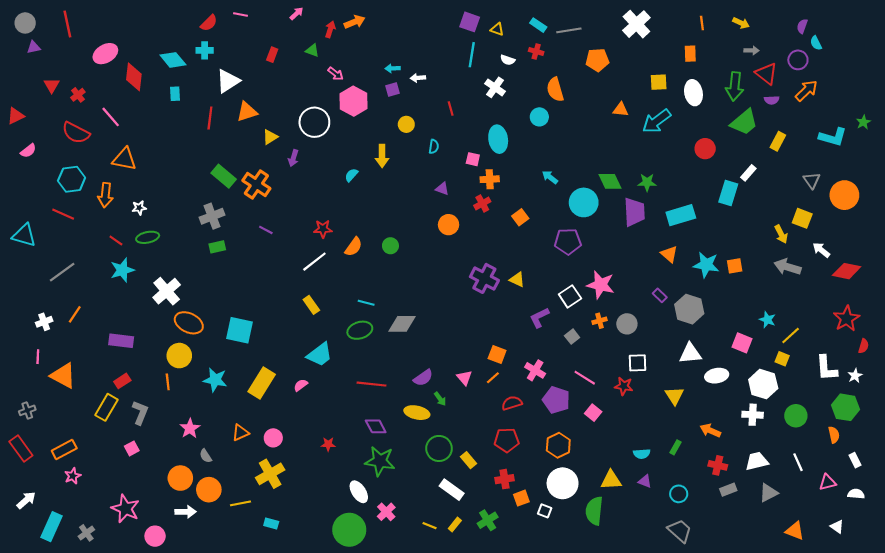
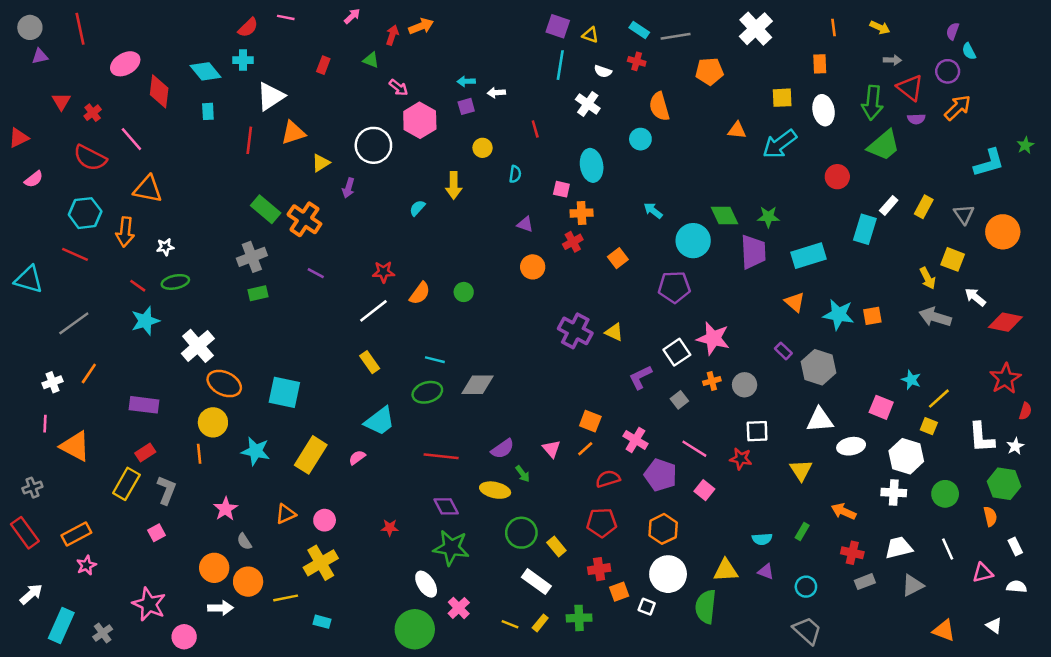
cyan L-shape: (833, 137) -> (989, 163), turned -32
yellow rectangle: (778, 141) -> (924, 207), moved
green cross: (488, 520) -> (579, 618), turned 30

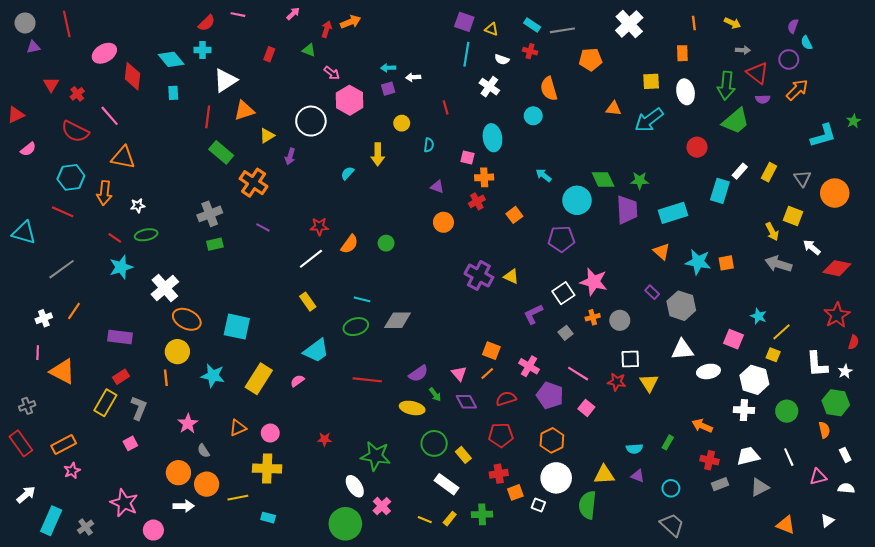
green rectangle: (266, 209) -> (221, 152), moved
yellow triangle: (801, 470) -> (649, 383), moved
purple diamond: (446, 506) -> (466, 402), moved
yellow cross: (321, 563) -> (267, 468), turned 32
white triangle: (994, 625) -> (827, 521), turned 48

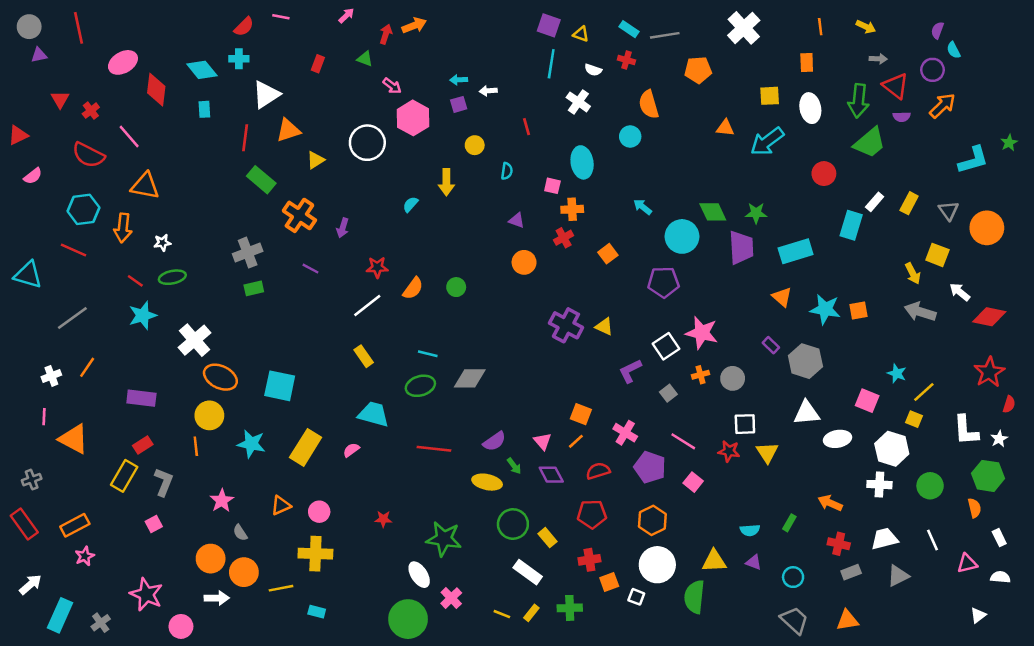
purple arrow: (290, 157) -> (343, 228), moved
cyan trapezoid: (316, 351) -> (373, 414), turned -128
orange triangle: (786, 525) -> (847, 620), moved, turned -30

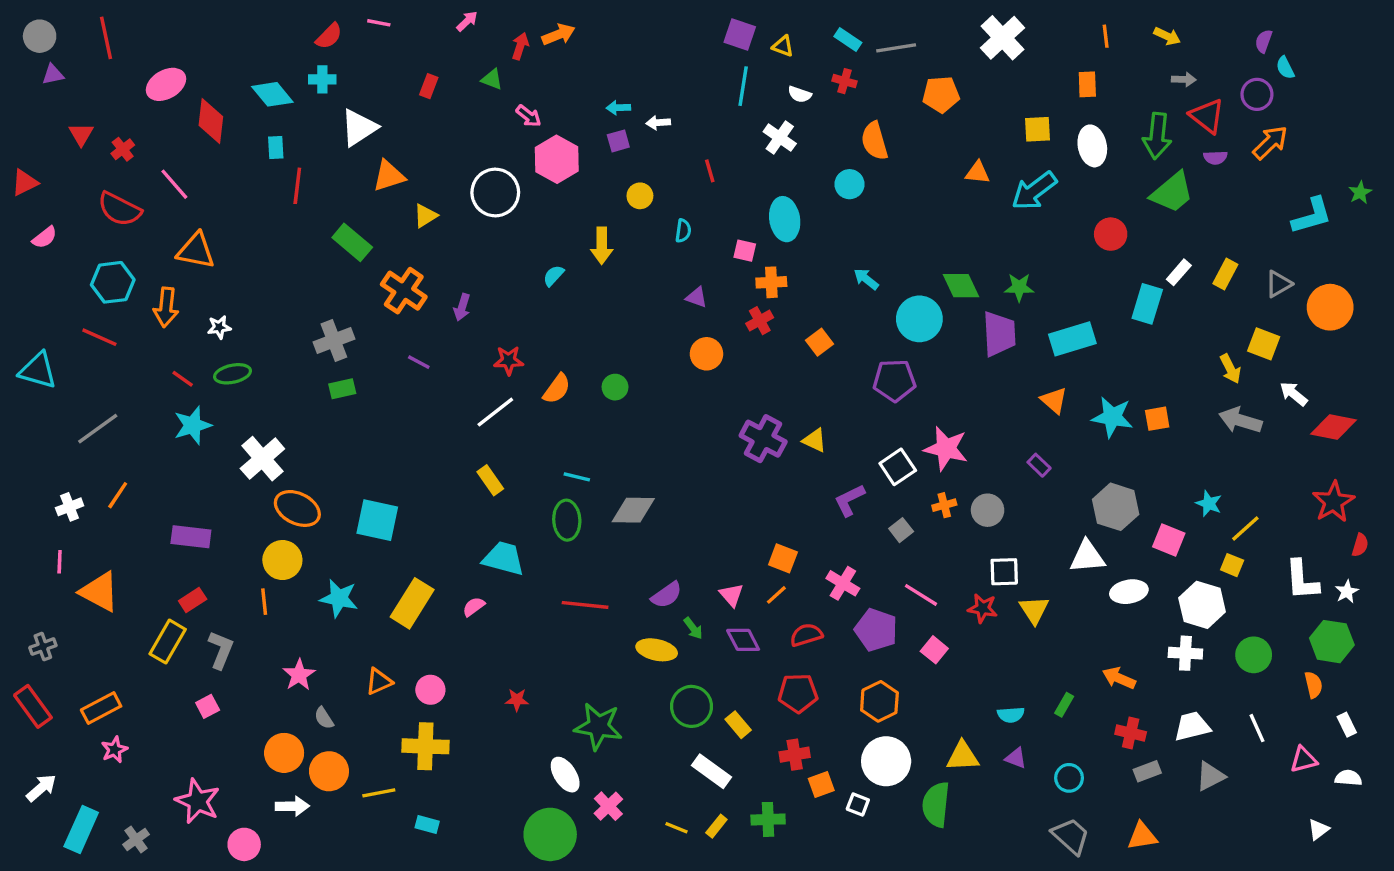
red line: (245, 138) -> (297, 186), moved
gray triangle: (949, 211) -> (1279, 284), turned 35
gray hexagon: (805, 361) -> (1116, 507), moved
green ellipse: (420, 386) -> (567, 520), turned -76

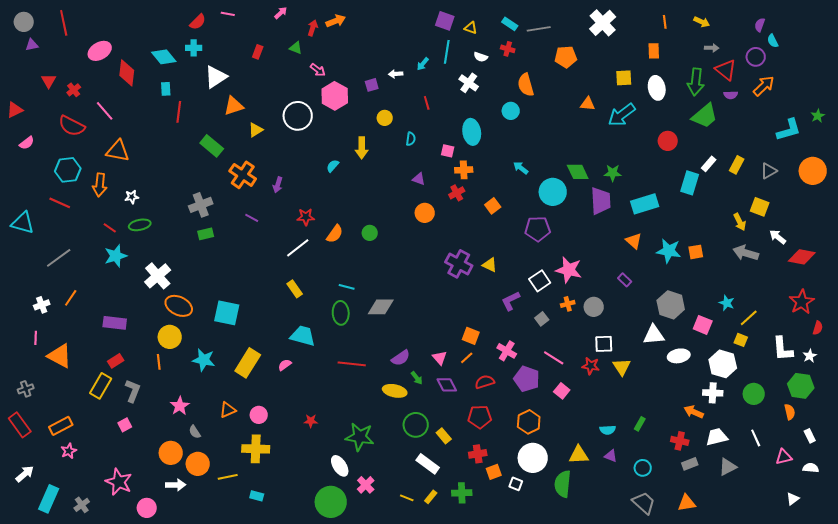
cyan arrow: (618, 108) -> (423, 64), moved, turned -48
orange circle: (1330, 307) -> (813, 171), moved
orange arrow: (1119, 678) -> (694, 412), moved

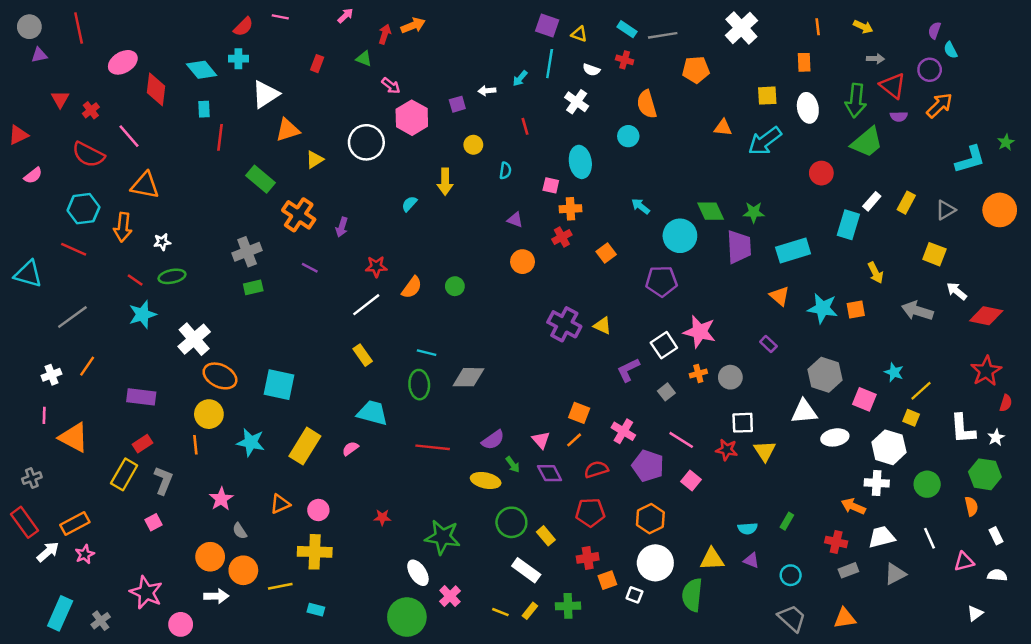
yellow arrow: (740, 222) -> (875, 273), moved
white arrow: (25, 474) -> (48, 552), moved

